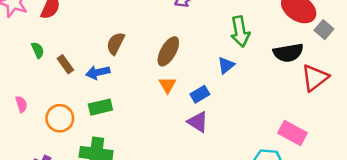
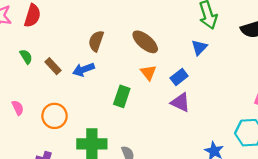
brown ellipse: (168, 51) -> (145, 42), turned -72
green rectangle: (100, 107) -> (122, 96), moved, turned -50

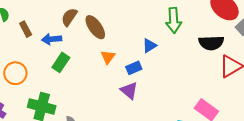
brown ellipse: (145, 42) -> (95, 27), moved
blue triangle: (199, 47) -> (149, 46), moved
green rectangle: (122, 96) -> (61, 62), moved

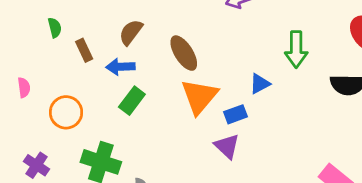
brown semicircle: (69, 17) -> (131, 32), moved
orange triangle: (108, 57) -> (199, 96), size x1.8

